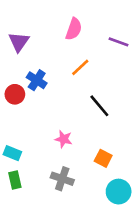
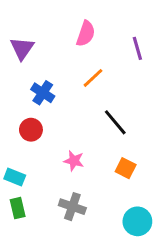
purple line: (119, 42) -> (137, 48), turned 54
red circle: (15, 94) -> (31, 130), moved
orange square: (103, 158) -> (126, 168), moved

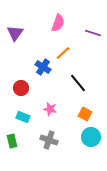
purple line: (137, 48) -> (93, 33), turned -56
blue cross: (43, 93) -> (43, 67), moved
cyan rectangle: (15, 177) -> (23, 117), moved
cyan circle: (137, 221) -> (91, 137), moved

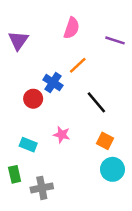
red circle: (21, 88) -> (33, 99), moved
gray cross: (49, 140) -> (42, 188), moved, turned -30

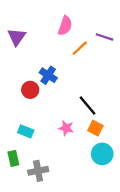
orange line: (78, 65) -> (80, 48), moved
black line: (96, 102) -> (88, 106), moved
pink star: (62, 135) -> (66, 128), moved

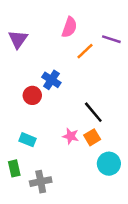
orange square: (95, 128) -> (92, 137), moved, turned 32

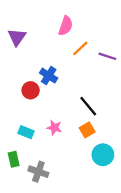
purple line: (111, 39) -> (107, 56), moved
pink star: (71, 136) -> (54, 128), moved
gray cross: (41, 182) -> (38, 172), turned 30

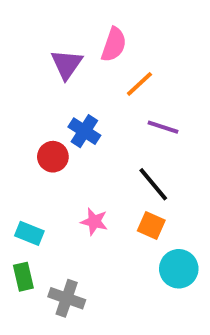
purple triangle: (17, 37) -> (67, 64), moved
purple line: (107, 56) -> (163, 127), moved
orange square: (87, 130) -> (151, 226), turned -35
cyan rectangle: (26, 132) -> (29, 233), moved

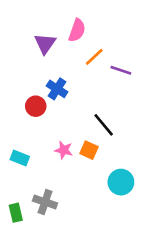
purple line: (163, 127) -> (121, 70), moved
orange square: (151, 226) -> (89, 150), moved
green rectangle: (23, 277) -> (16, 213), moved

